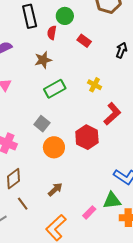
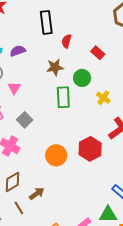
green circle: (65, 16) -> (82, 78), moved
green rectangle: (55, 89) -> (63, 97), turned -70
gray square: (42, 124) -> (25, 120), moved
brown arrow: (55, 189) -> (37, 194), moved

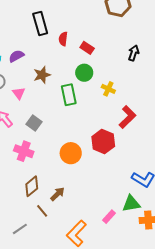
red rectangle: (98, 53) -> (87, 48), moved
brown star: (55, 67) -> (42, 75), moved

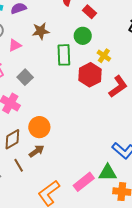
pink triangle: (19, 93) -> (15, 45), turned 32
red hexagon: (103, 142) -> (90, 75), moved
orange circle: (71, 153) -> (39, 127), moved
pink rectangle: (109, 217) -> (84, 182), size x1.5

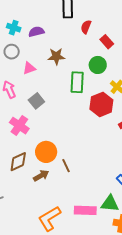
brown line: (19, 165) -> (66, 166), moved
pink rectangle: (84, 182) -> (85, 210), turned 35

